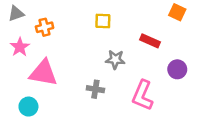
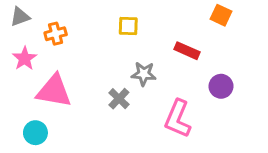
gray cross: (95, 89) -> (119, 99), moved, turned 35

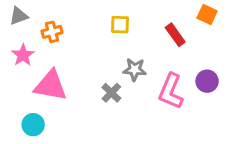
red rectangle: (187, 51) -> (175, 35), moved, turned 30
pink L-shape: (178, 119) -> (171, 91), moved

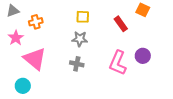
gray star: (135, 70) -> (80, 39), moved
pink triangle: (51, 86) -> (35, 59), turned 30
gray cross: (111, 93) -> (77, 64), turned -32

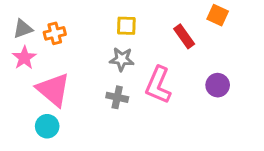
gray triangle: (13, 11) -> (23, 29), moved
pink L-shape: (118, 63) -> (158, 85), moved
cyan circle: (23, 86) -> (47, 126), moved

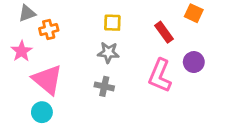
gray triangle: (23, 29) -> (27, 13), moved
pink L-shape: (158, 85) -> (160, 76), moved
purple circle: (218, 85) -> (194, 62), moved

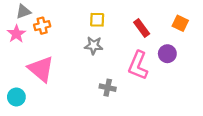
orange square: (194, 13) -> (180, 23), moved
pink star: (22, 51) -> (16, 34), moved
gray cross: (104, 86) -> (108, 88), moved
cyan circle: (42, 112) -> (16, 97), moved

